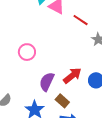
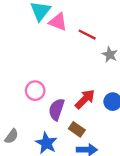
pink circle: (27, 52) -> (35, 91), moved

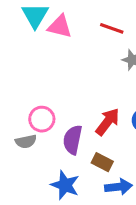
red line: (87, 35) -> (112, 28), moved
gray semicircle: (11, 136) -> (26, 142), moved, turned 49

